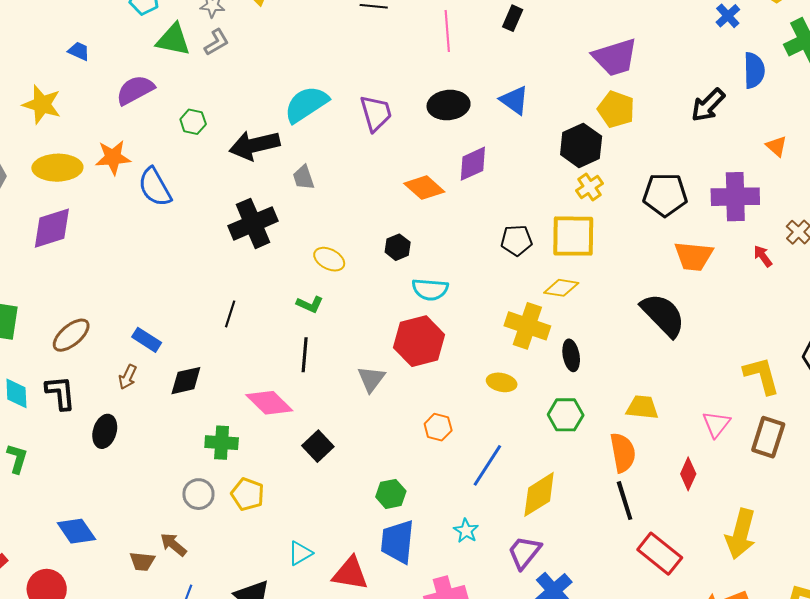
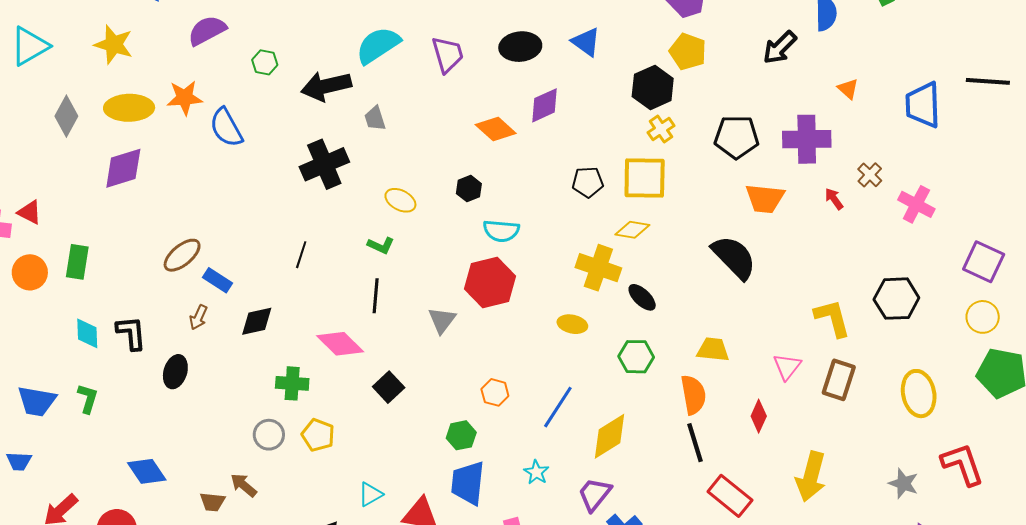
brown ellipse: (71, 335) -> (182, 255), moved
black ellipse: (571, 355) -> (642, 297), turned -36
orange hexagon: (438, 427) -> (495, 392), moved

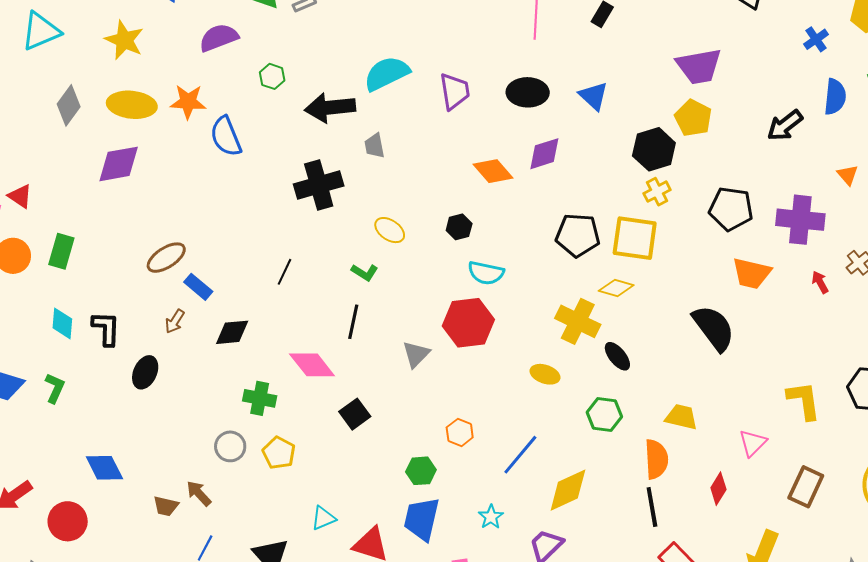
black pentagon: (588, 182) -> (578, 235), size x1.4
brown rectangle: (839, 380) -> (806, 487), moved

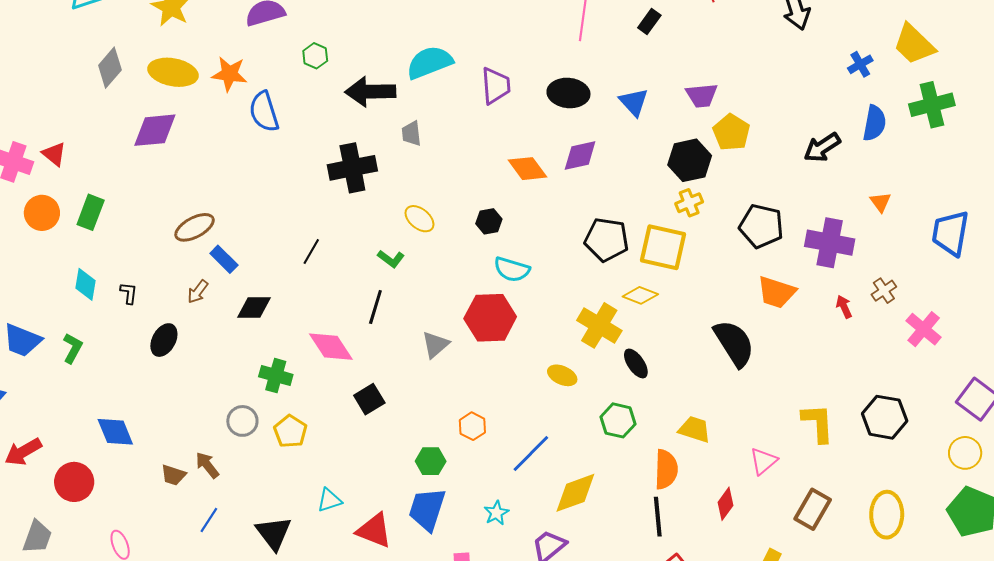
purple trapezoid: (699, 66) -> (702, 95), moved, size x0.7
black L-shape: (106, 329) -> (129, 293), size x0.6

